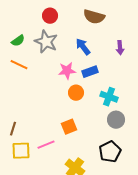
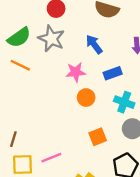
green semicircle: (18, 41) -> (19, 37), size x1.5
blue rectangle: (90, 72) -> (113, 73), moved
orange square: (69, 127) -> (98, 137), moved

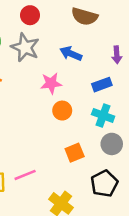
blue arrow: (94, 44) -> (71, 54), turned -30
blue rectangle: (113, 73) -> (102, 85), moved

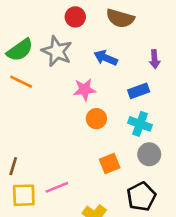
red circle: (30, 15) -> (75, 17), moved

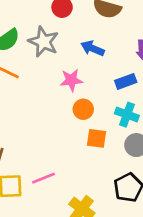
orange square: (110, 164) -> (96, 138), moved, turned 30

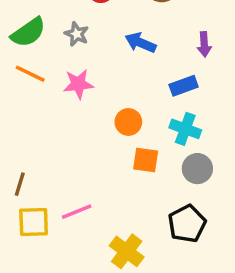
gray star: (43, 42) -> (77, 34), size x0.6
pink star: (71, 80) -> (78, 84), moved

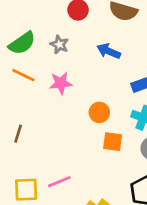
brown line: (20, 184) -> (18, 134), moved

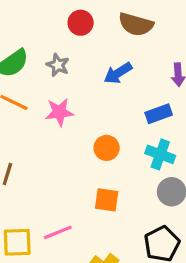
blue arrow: (109, 51) -> (118, 73), turned -55
orange square: (113, 142) -> (107, 200), moved

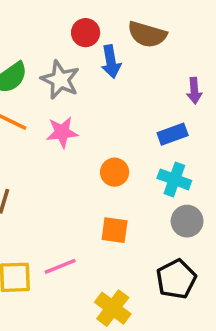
gray star: (58, 65) -> (60, 80), size x1.5
blue arrow: (118, 73) -> (111, 62), moved, turned -68

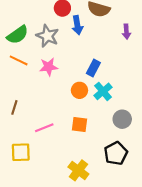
purple arrow: (194, 91) -> (126, 32), moved
blue rectangle: (173, 134) -> (93, 68), moved, turned -42
cyan cross: (174, 179) -> (103, 91), moved, turned 30
pink line: (60, 266) -> (44, 128), moved

